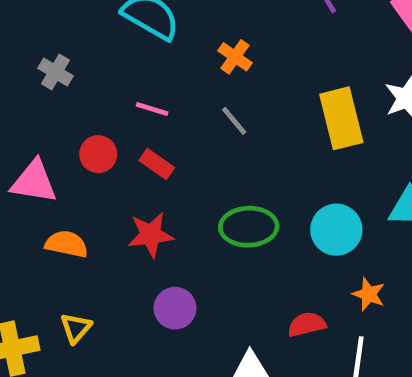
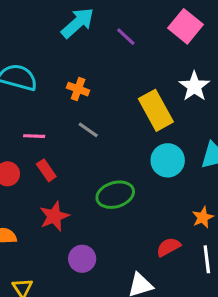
red rectangle: (157, 164) -> (46, 170), turned 35
cyan circle: (336, 230) -> (168, 160), moved
orange star: (369, 294) -> (203, 217), turned -30

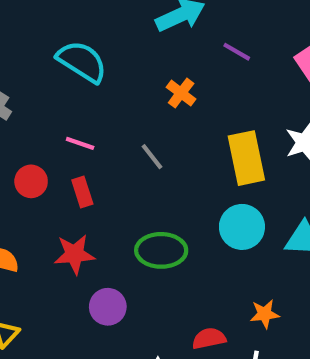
purple line: (126, 37) -> (237, 52), turned -30
orange cross: (78, 89) -> (181, 93), moved
purple circle: (82, 259) -> (108, 307), moved

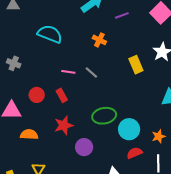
purple line: (237, 52) -> (122, 15), turned -40
pink line: (80, 143) -> (68, 72), moved
yellow rectangle: (246, 158) -> (136, 65), size x0.7
cyan circle: (242, 227) -> (129, 129), moved

